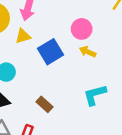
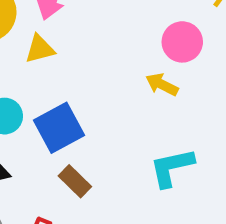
pink circle: (82, 29) -> (182, 42), moved
blue square: (50, 52) -> (59, 128), moved

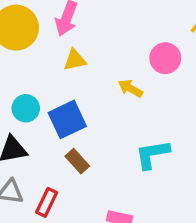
yellow triangle: (40, 49) -> (75, 60), moved
yellow arrow: (162, 85) -> (130, 88), moved

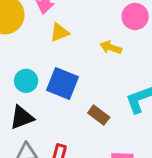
blue square: (67, 119) -> (63, 84), turned -32
brown rectangle: (77, 161) -> (99, 115), moved

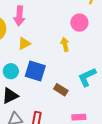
yellow triangle: (59, 32) -> (24, 43), moved
yellow arrow: (111, 47) -> (65, 44), turned 64

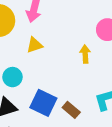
blue square: (35, 71) -> (43, 103), moved

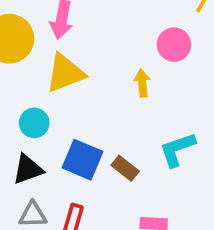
yellow triangle: (35, 45) -> (65, 73), size x1.6

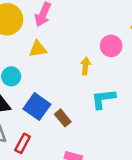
yellow triangle: (65, 73) -> (38, 49), size x0.7
cyan L-shape: (177, 149) -> (103, 99), moved

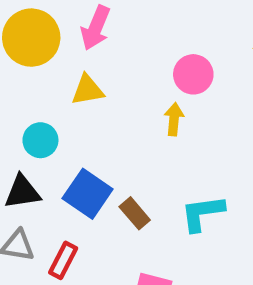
pink circle: (111, 46) -> (193, 74), moved
cyan L-shape: (103, 99) -> (202, 213), moved

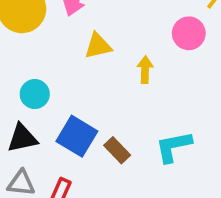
pink circle: (193, 74) -> (189, 33), moved
yellow triangle: (88, 90) -> (98, 46), moved

